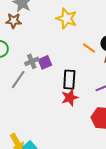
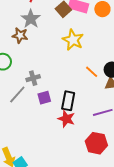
purple square: (45, 62) -> (44, 98), moved
red star: (70, 98) -> (66, 119), turned 30

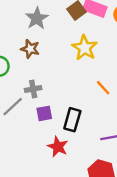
brown star: (20, 35) -> (30, 49), moved
red star: (66, 119) -> (58, 147), moved

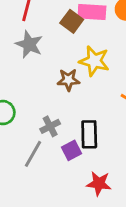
brown star: (30, 49) -> (68, 80), moved
black rectangle: (72, 120) -> (89, 134), moved

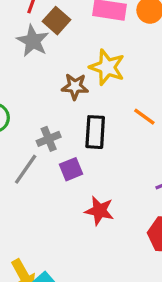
brown square: (72, 21) -> (56, 21), moved
black rectangle: (89, 134) -> (95, 132), moved

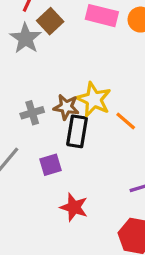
yellow star: (107, 67) -> (94, 99), moved
brown star: (75, 86) -> (66, 107), moved
gray cross: (49, 139) -> (32, 113), moved

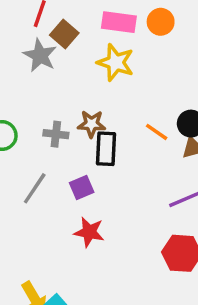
yellow star: (94, 99) -> (116, 62), moved
gray cross: (32, 113) -> (56, 134), turned 30
red star: (74, 207) -> (89, 232), moved

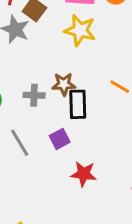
gray line: (35, 188) -> (20, 143), turned -60
red star: (89, 232) -> (84, 174), moved

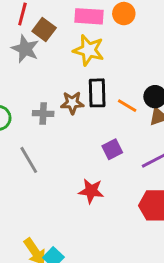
black rectangle: (78, 104) -> (97, 93), moved
purple square: (60, 139) -> (112, 149), moved

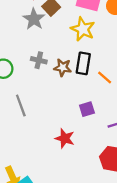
gray cross: (43, 113) -> (39, 60), moved

